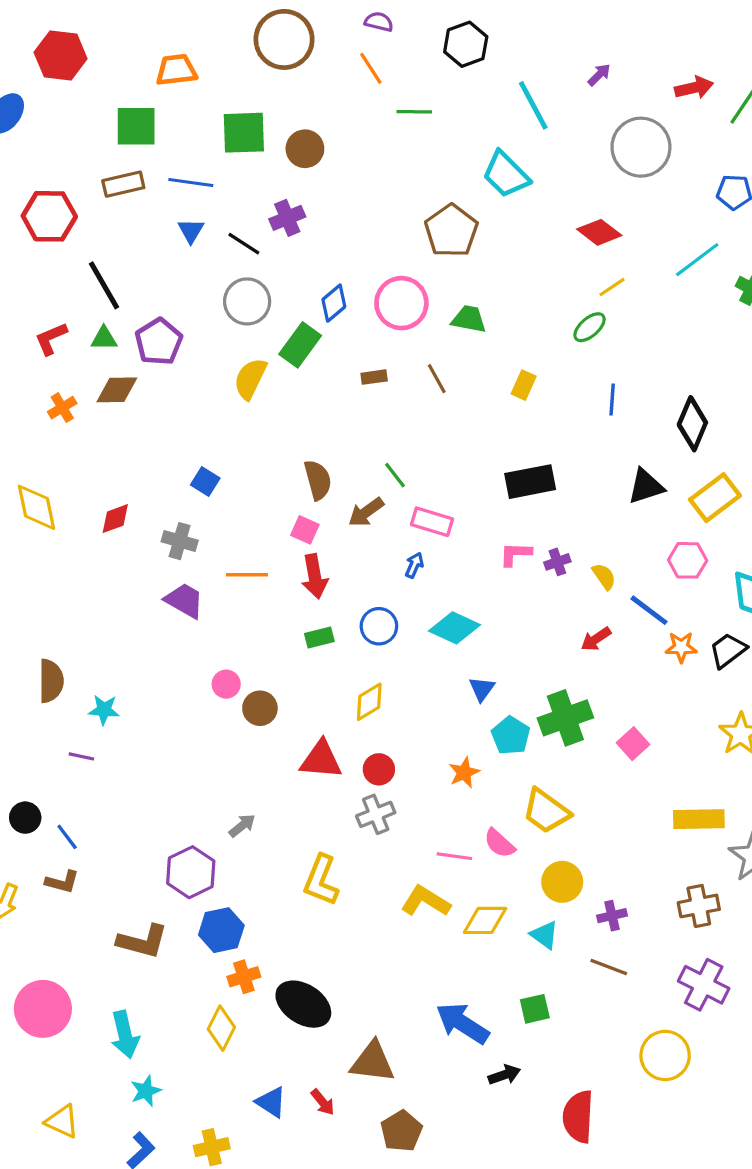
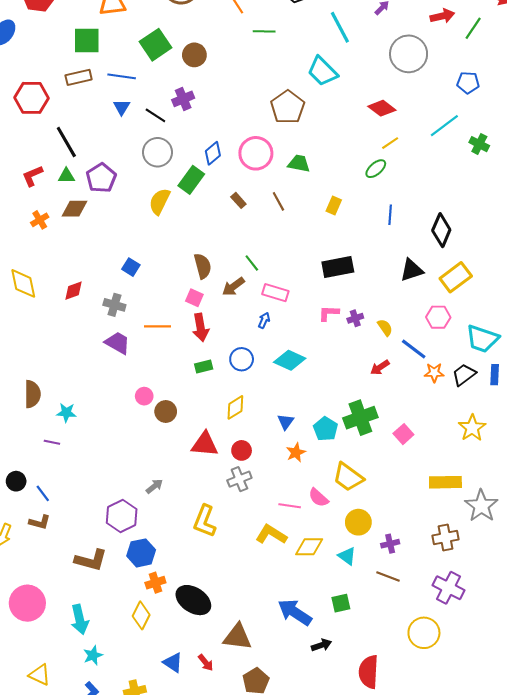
green square: (244, 133) -> (155, 45), turned -32
brown rectangle: (374, 377) -> (238, 200), turned 56
blue triangle: (482, 689) -> (286, 422), moved

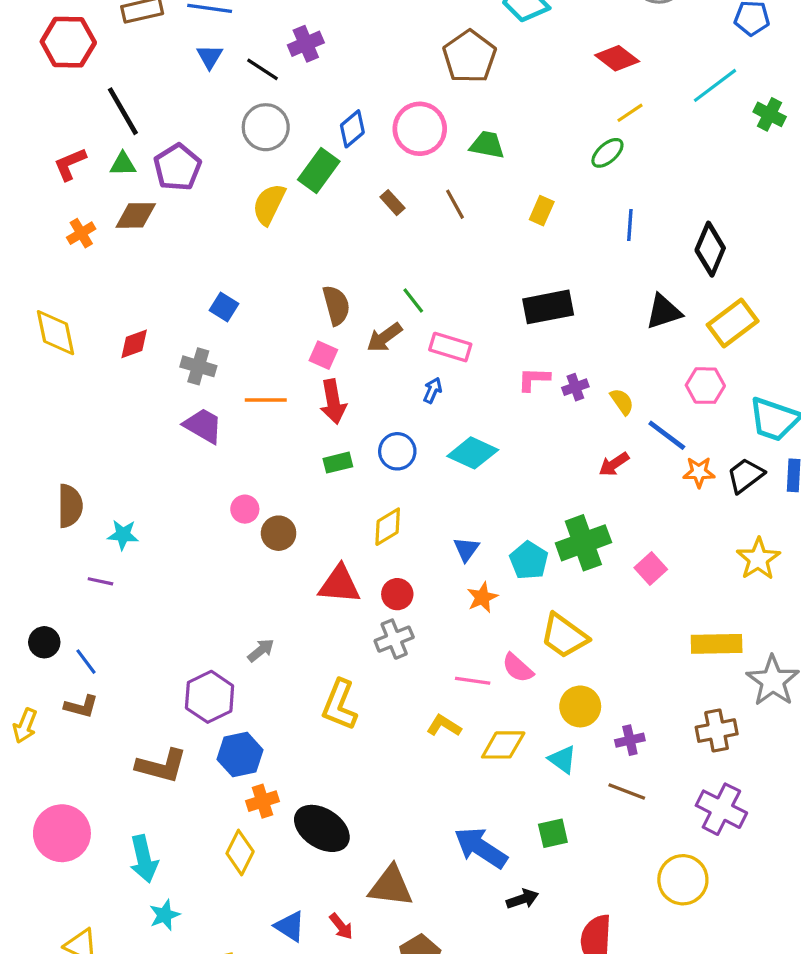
yellow L-shape: (271, 534) -> (444, 726), size x0.7

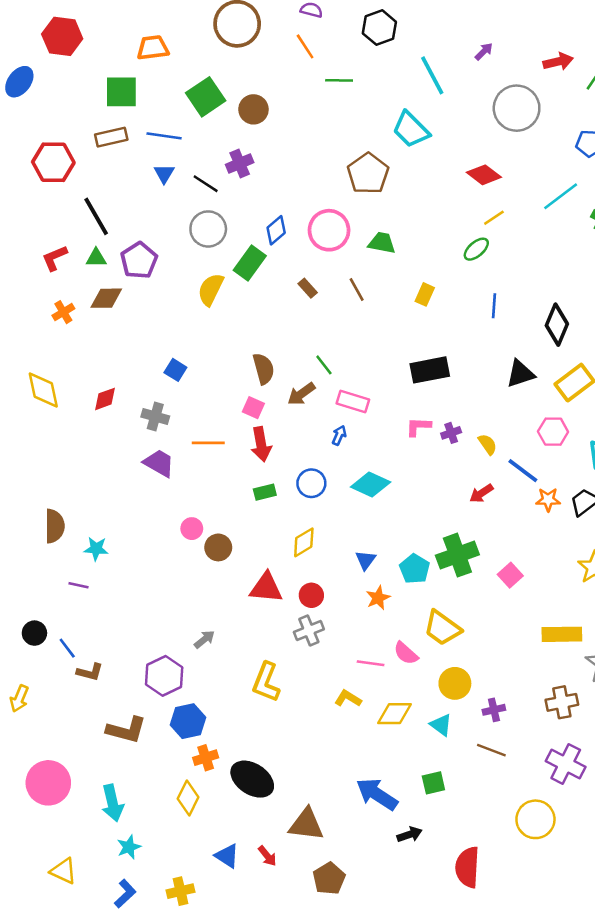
brown L-shape: (81, 706) -> (90, 672), moved

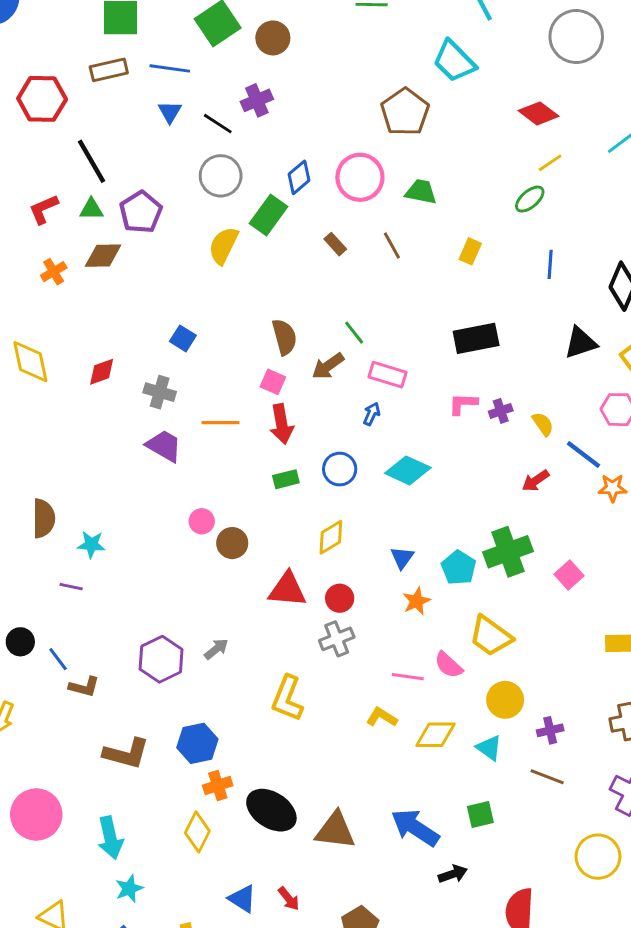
purple hexagon: (164, 676) -> (161, 659), moved
brown triangle: (306, 824) -> (335, 830), moved

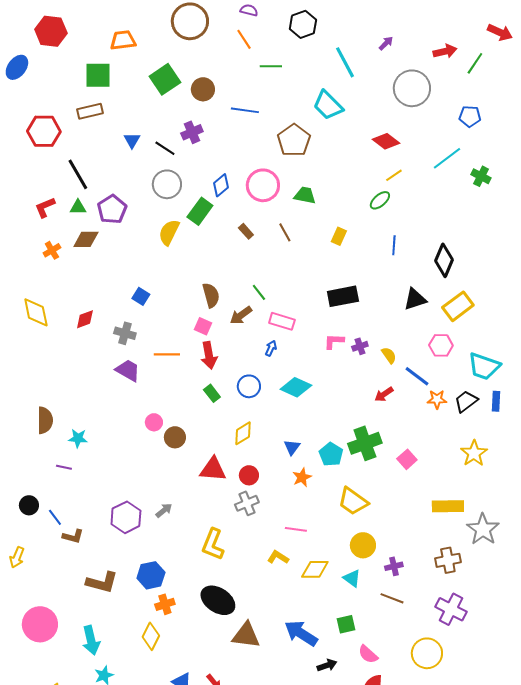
blue line: (170, 68) -> (245, 110), moved
green rectangle: (286, 479) -> (212, 393), turned 66
pink semicircle: (448, 665) -> (368, 654), moved
black ellipse: (271, 810) -> (218, 600), moved

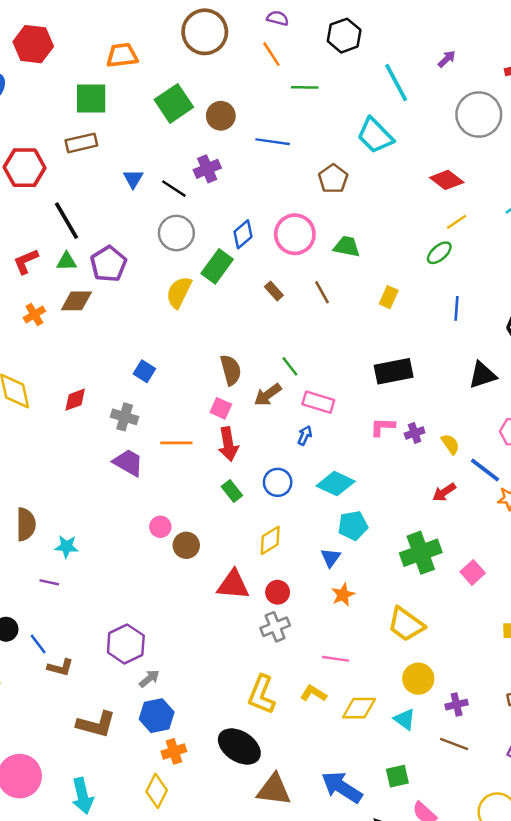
brown pentagon: (294, 140) -> (333, 179), size x0.7
cyan pentagon: (331, 454) -> (353, 526), moved, turned 30
gray arrow: (164, 510) -> (149, 679), moved
yellow L-shape: (213, 544) -> (262, 695), moved

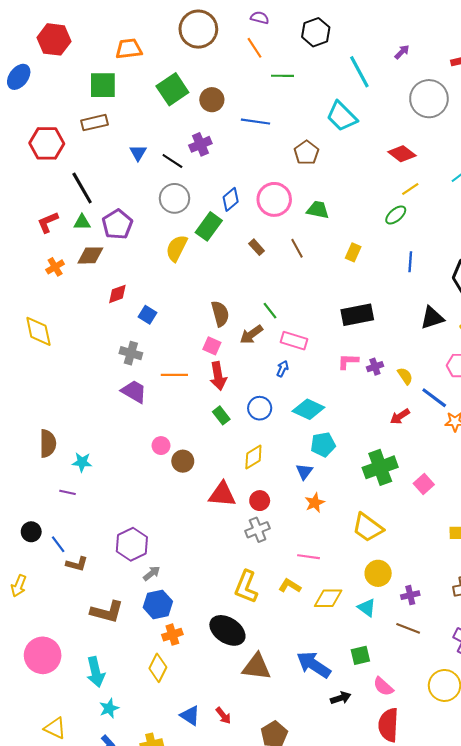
red diamond: (75, 400) -> (117, 294), moved

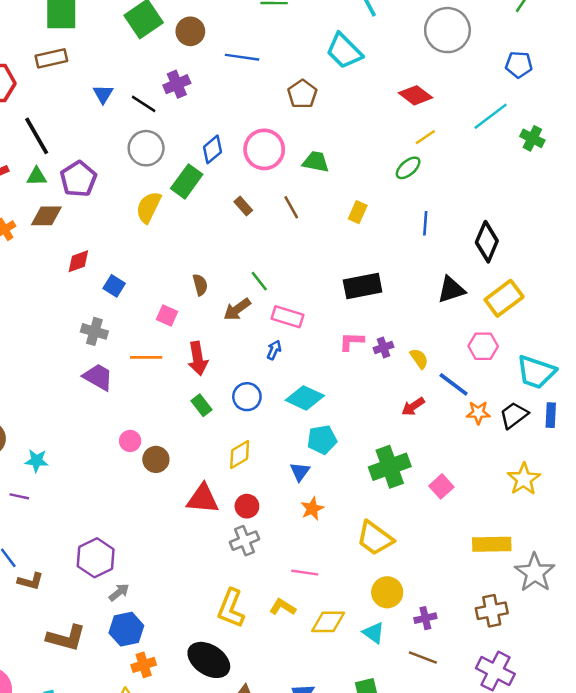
brown semicircle: (220, 314) -> (200, 285), size x0.7
pink square: (212, 346) -> (167, 315), moved

